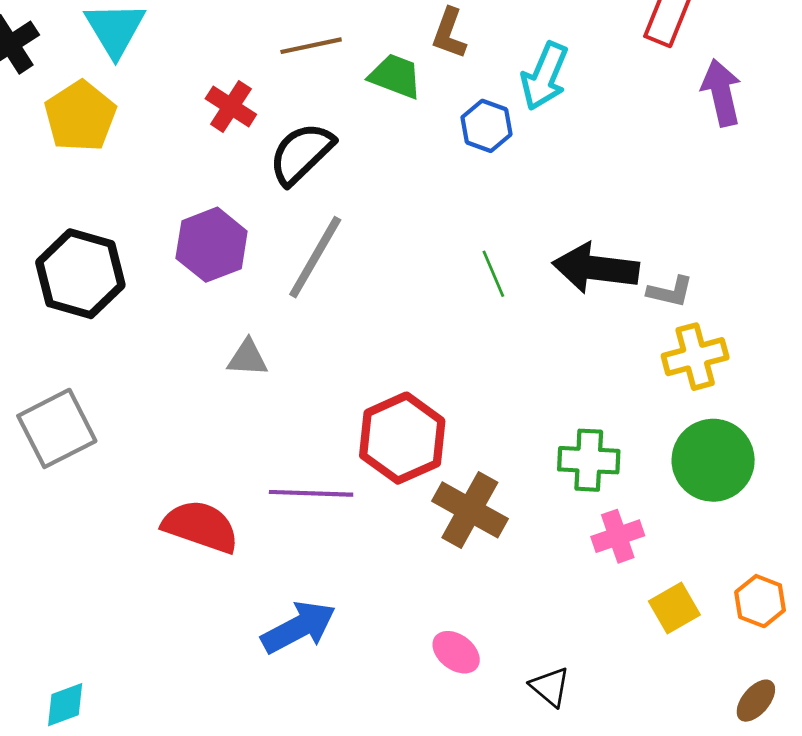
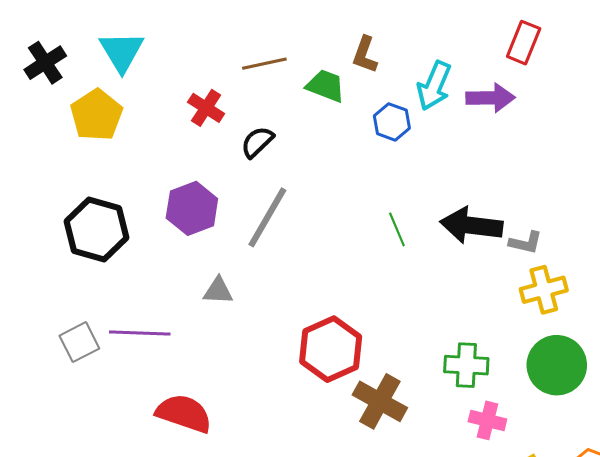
purple arrow: (721, 93) -> (490, 98), moved, turned 102
black semicircle: (301, 153) -> (257, 142), size x0.7
gray square: (57, 428) -> (79, 342), size x0.7
purple line: (311, 493) -> (140, 333), moved
pink cross: (618, 536) -> (487, 420), turned 33

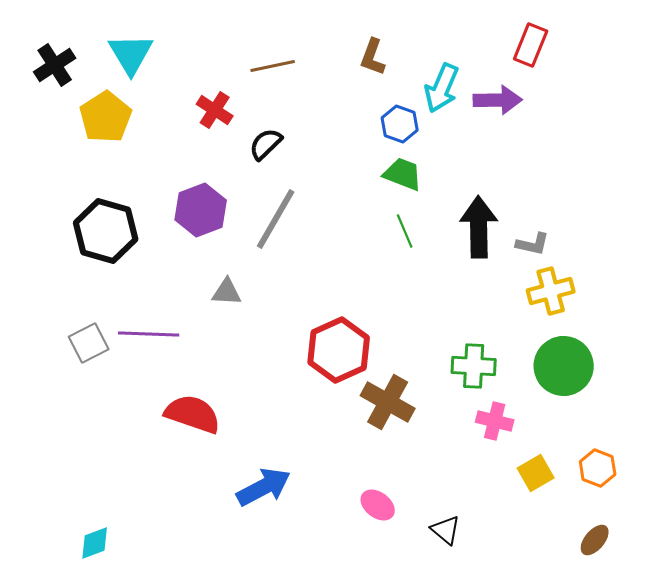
green trapezoid: (326, 86) -> (403, 174), moved
black arrow: (471, 225) -> (479, 227), turned 82

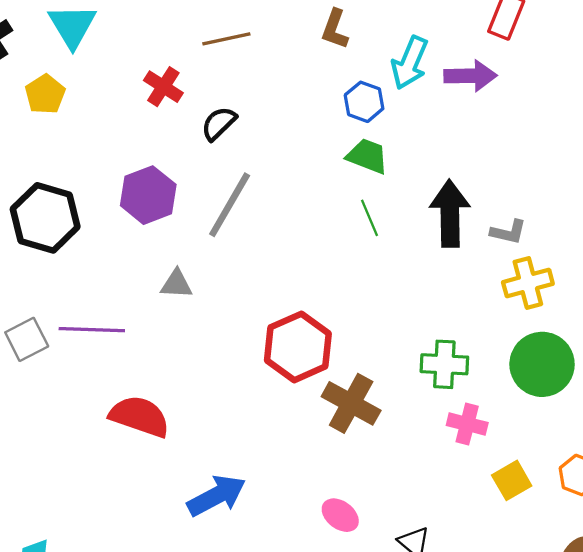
yellow pentagon: (106, 117) -> (45, 94), size x0.7

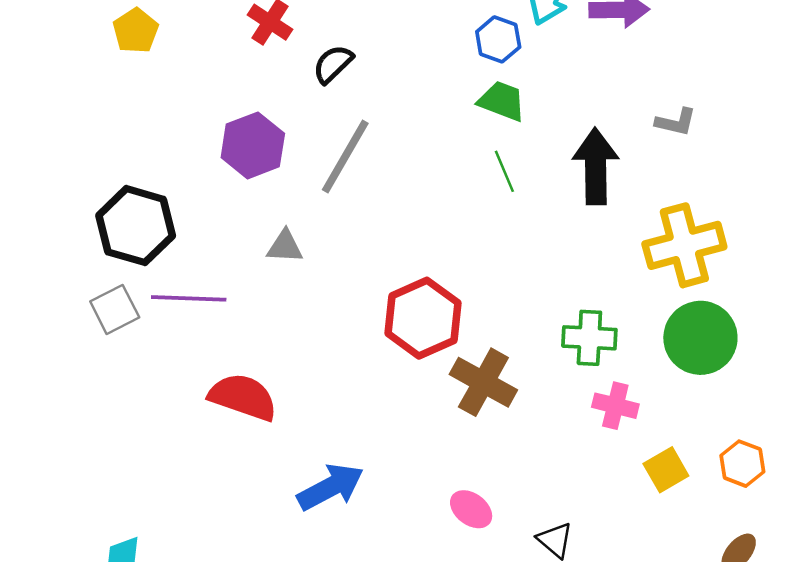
black hexagon: (45, 218) -> (136, 226), moved
gray L-shape: (508, 232) -> (676, 122), moved
yellow cross: (528, 283) -> (684, 245), size x1.4

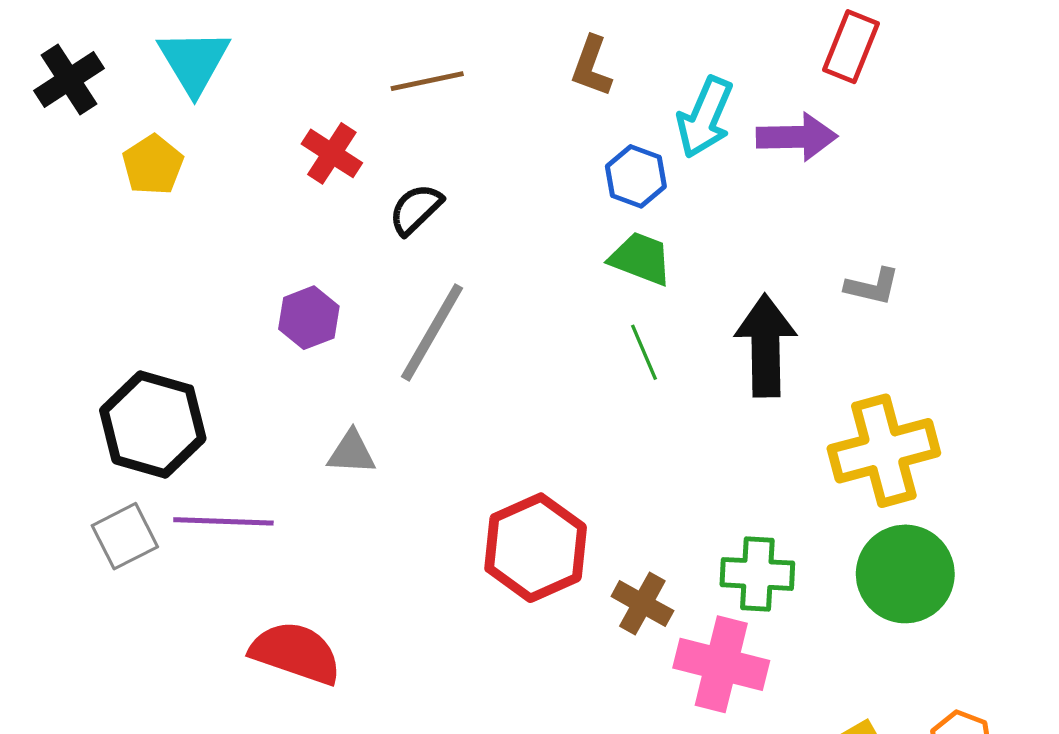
purple hexagon: (253, 145) -> (309, 318), size x0.7
brown cross: (483, 382) -> (642, 604), moved, size x0.7
pink cross: (615, 406) -> (721, 664), moved, size x1.5

